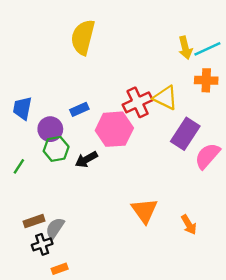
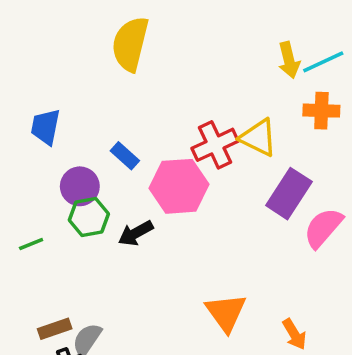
blue trapezoid: (22, 108) -> (46, 127), moved
blue rectangle: (79, 109) -> (125, 156), turned 66
green line: (19, 166) -> (31, 244), turned 35

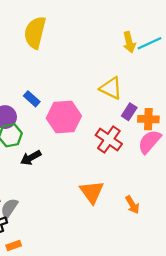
orange cross: (321, 111) -> (148, 119), moved
red cross: (215, 145) -> (109, 140), moved, turned -30
purple rectangle: (289, 194) -> (129, 112), moved, size x0.6
black arrow: (136, 233) -> (31, 158), moved

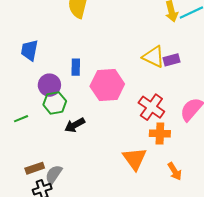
blue rectangle: (32, 99) -> (76, 67), turned 49
purple rectangle: (129, 112) -> (171, 60), moved, turned 42
orange cross: (148, 119) -> (160, 133), moved

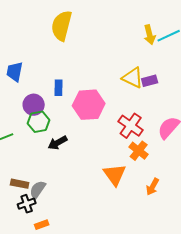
orange cross: (160, 133) -> (139, 151), turned 36
brown rectangle: (35, 168) -> (20, 184), turned 30
orange arrow: (175, 171) -> (153, 187), turned 60

